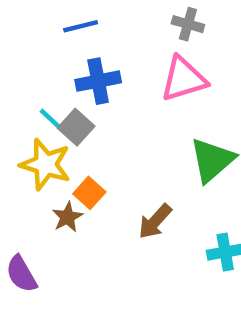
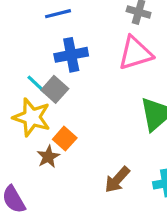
brown arrow: (155, 221) -> (117, 180), moved

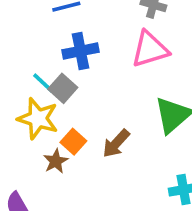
brown arrow: (117, 180) -> (116, 143), moved

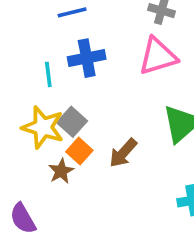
cyan line: (43, 83) -> (48, 74), moved, turned 40
gray square: (63, 88) -> (72, 122), moved

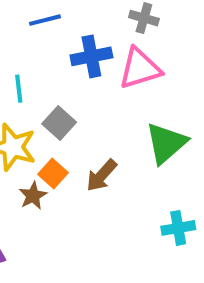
blue cross: (87, 58) -> (91, 56), moved
gray square: (72, 122) -> (59, 123), moved

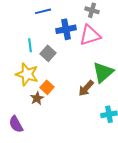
gray square: (59, 123) -> (48, 53), moved
brown arrow: (102, 175) -> (86, 88), moved

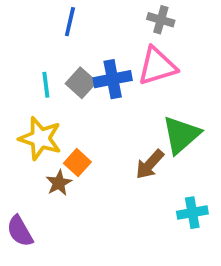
blue line: (43, 11) -> (70, 22), turned -63
blue cross: (66, 29) -> (113, 79), moved
gray square: (48, 53) -> (81, 83), moved

